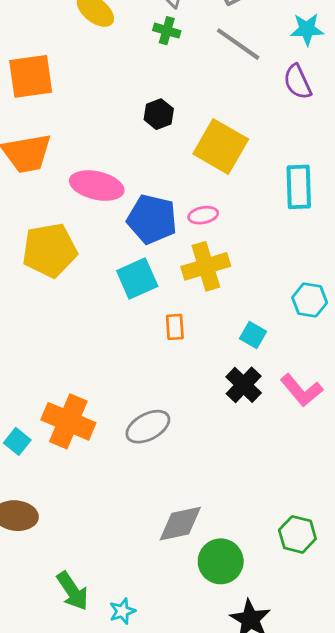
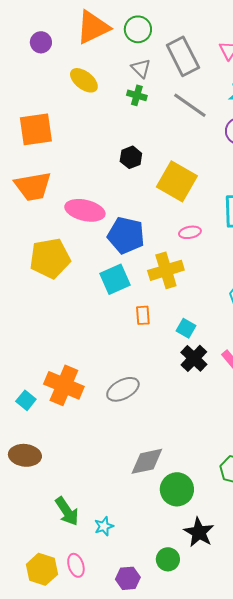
pink ellipse: (203, 215) -> (190, 232), moved
cyan square: (253, 335) -> (186, 328), moved

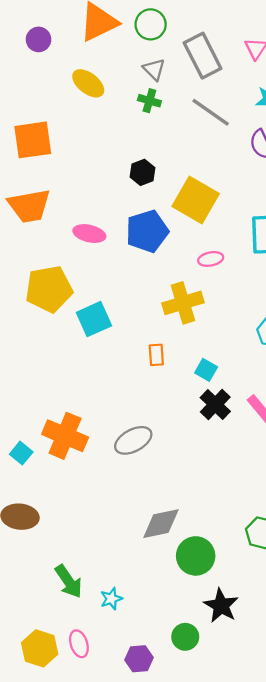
pink ellipse: (85, 210) -> (89, 234), size x0.7
blue pentagon: (126, 235) -> (147, 231), moved, turned -30
cyan square: (115, 279) -> (94, 319), moved

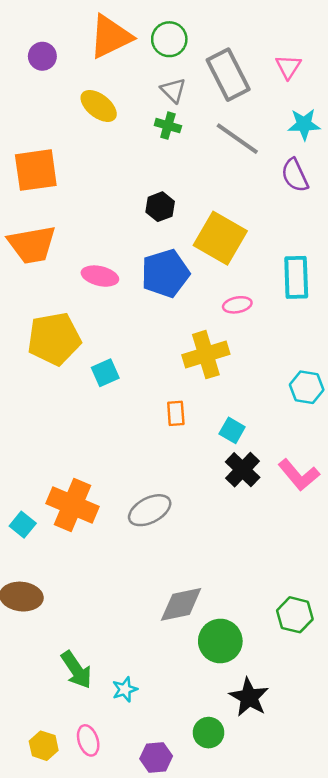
cyan square: (94, 319) -> (105, 373), size x0.7
yellow hexagon: (40, 648) -> (44, 746), size x0.7

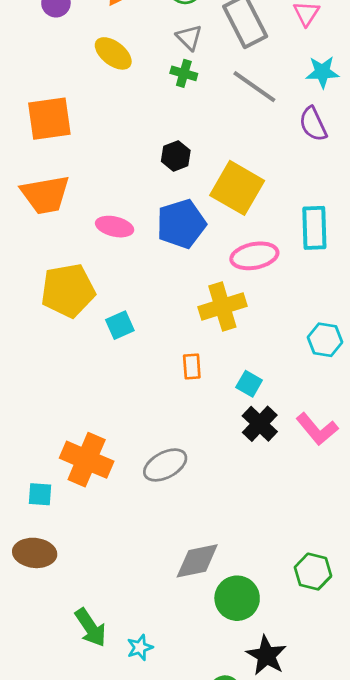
pink ellipse: (237, 305) -> (254, 256), size x1.6
cyan square: (23, 525) -> (40, 494), moved, turned -35

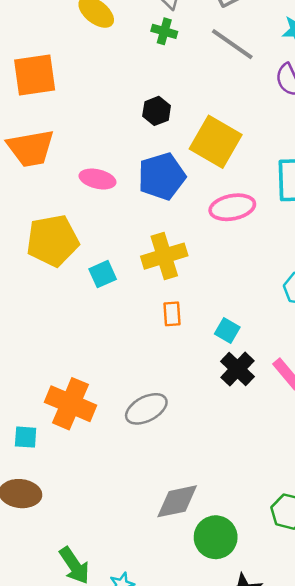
yellow cross: (222, 306) -> (164, 256), moved

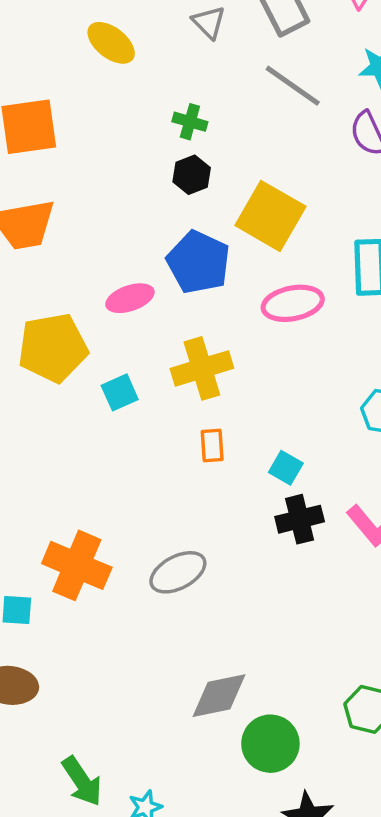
green cross: (164, 31) -> (190, 122), moved
blue pentagon: (162, 176) -> (198, 262), turned -30
pink ellipse: (97, 179) -> (130, 298), moved, turned -32
black cross: (237, 369) -> (300, 519), turned 32

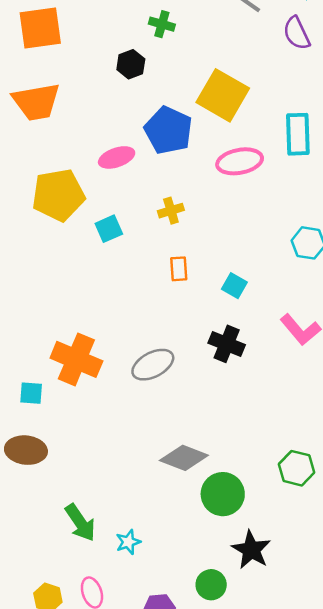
black hexagon: (192, 175) -> (131, 64), moved
yellow cross: (202, 368) -> (171, 211), size x0.6
black cross: (300, 519) -> (227, 344), moved, turned 36
gray diamond: (219, 696) -> (184, 458), turned 33

